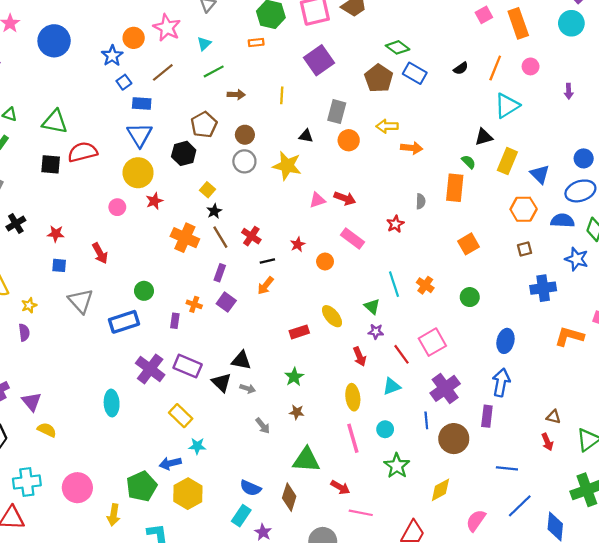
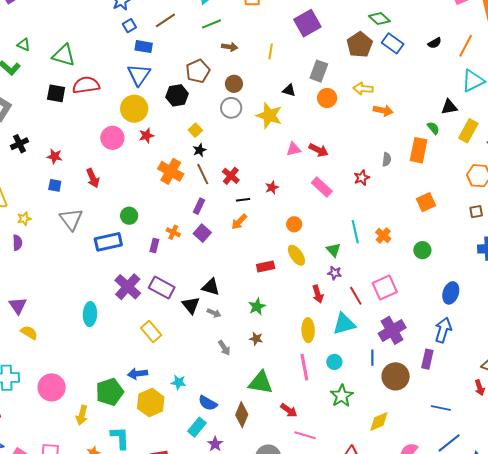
pink circle: (117, 207) -> (112, 138), size x1.5
orange circle: (325, 261) -> (294, 224), moved
cyan triangle: (392, 386) -> (344, 324), size x1.4
cyan star: (197, 446) -> (179, 382), moved

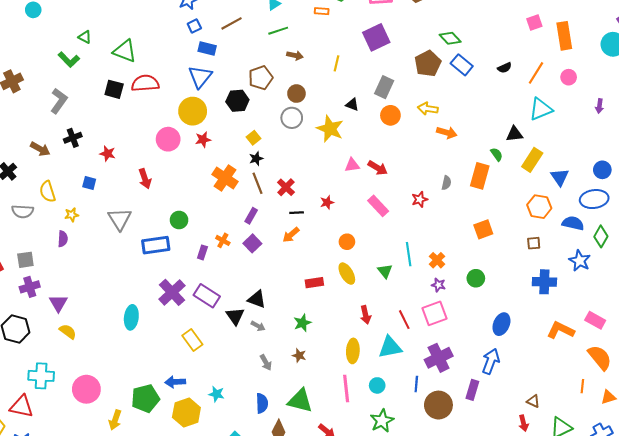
blue square: (55, 185) -> (89, 183), moved
purple star: (335, 273) -> (438, 285), moved
blue semicircle: (208, 403) -> (262, 403), moved, turned -126

